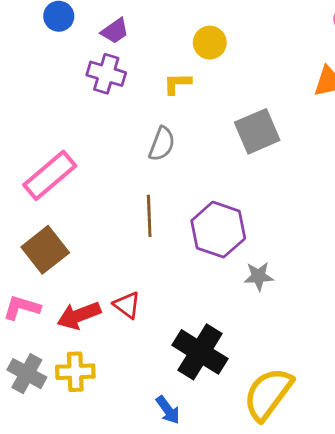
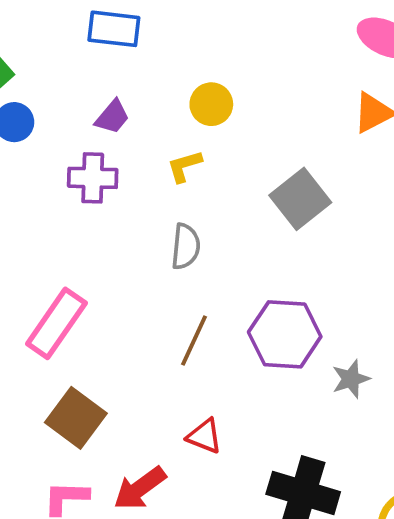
purple trapezoid: (115, 31) -> (112, 117), moved
brown line: (149, 216) -> (194, 341), turned 42
red triangle: (127, 305) -> (204, 436), moved

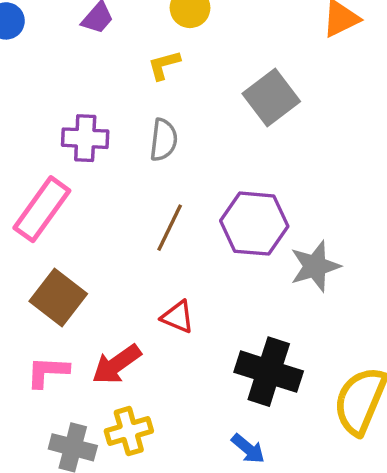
purple cross: (93, 178) -> (85, 138), moved
gray star: (351, 379) -> (315, 266), size x1.4

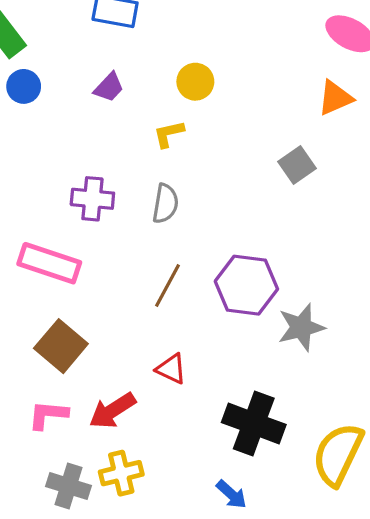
gray square: (271, 98) -> (297, 165), moved, size x0.7
pink rectangle: (42, 209) -> (49, 263), turned 70

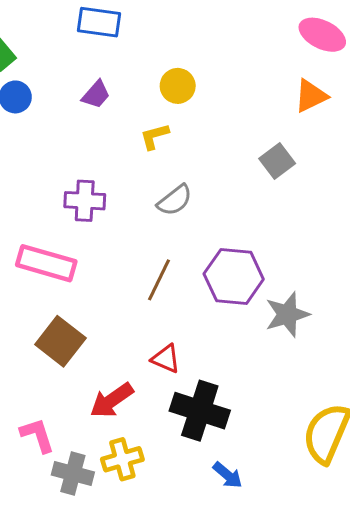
gray semicircle: (165, 204) -> (175, 200), moved, turned 45
pink L-shape: (48, 415) -> (37, 435), moved, turned 69
black cross: (254, 424) -> (200, 411), moved

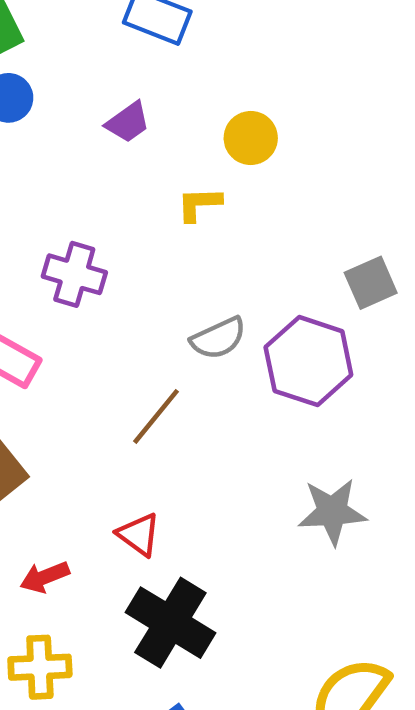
gray semicircle: (175, 200) -> (218, 338), moved
purple hexagon: (234, 277) -> (308, 361), moved
red arrow: (112, 400) -> (45, 577), size x0.7

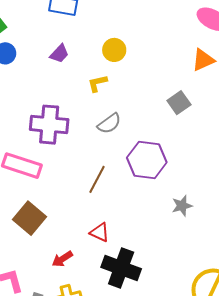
purple cross: (74, 274) -> (49, 125), size x1.4
gray semicircle: (218, 338) -> (109, 123), moved
purple hexagon: (308, 361) -> (147, 160), moved
gray star: (332, 512) -> (182, 206), size x0.7

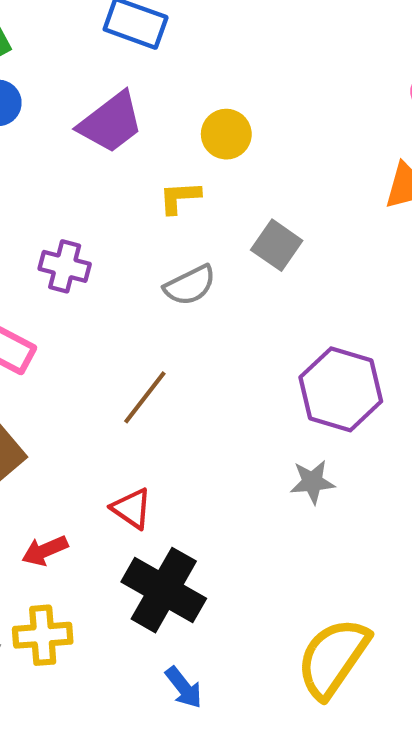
purple trapezoid: (59, 54) -> (111, 123), size x1.6
gray square: (179, 103) -> (277, 245), moved, turned -30
purple cross: (49, 125) -> (65, 266), size x0.6
purple hexagon: (147, 160) -> (341, 389), moved

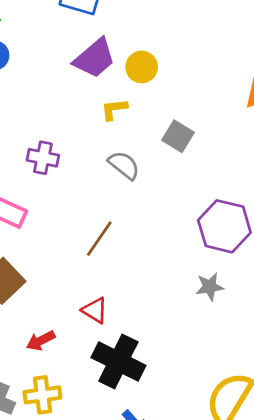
purple trapezoid: (111, 123) -> (95, 58), moved
gray semicircle: (190, 285) -> (124, 165), turned -112

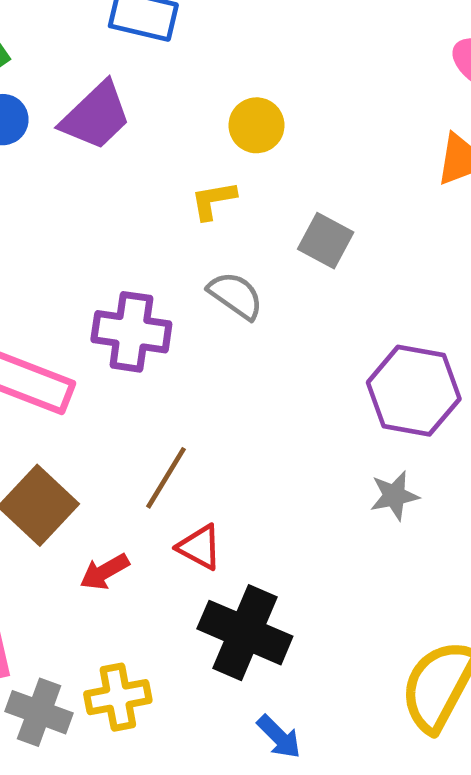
purple trapezoid: (95, 58) -> (96, 116), moved
purple cross: (43, 158) -> (131, 332), moved, size x1.4
brown line: (99, 239) -> (166, 478), moved
red arrow: (41, 341) -> (105, 572), moved

